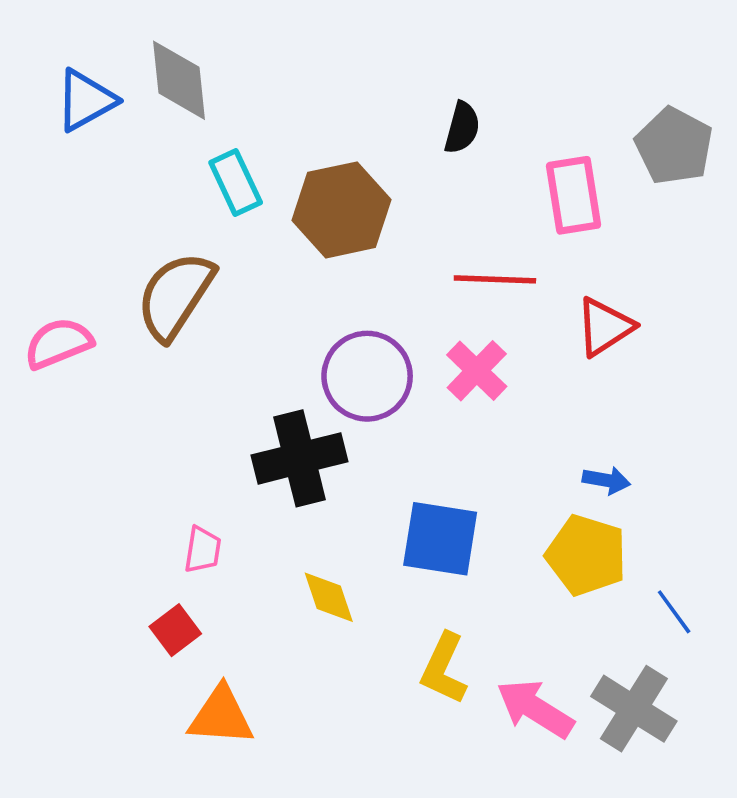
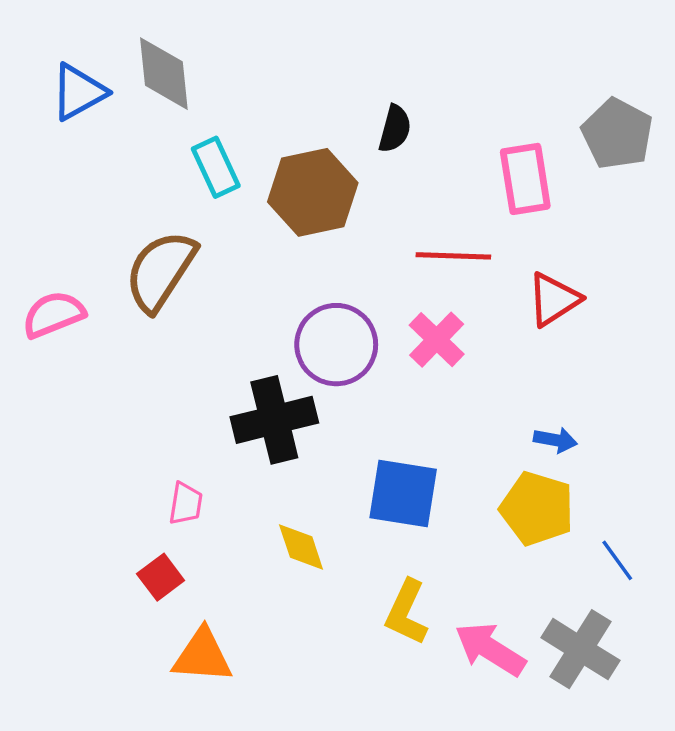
black semicircle: (462, 128) -> (395, 129), moved

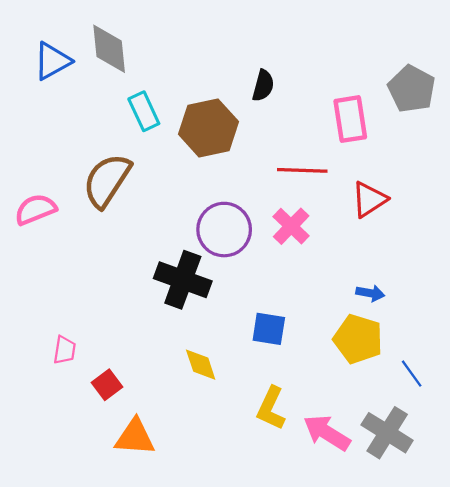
black cross: (274, 420) -> (183, 280), turned 34
blue square: (403, 493) -> (269, 329), size x0.7
pink trapezoid: (186, 504) -> (65, 350), moved

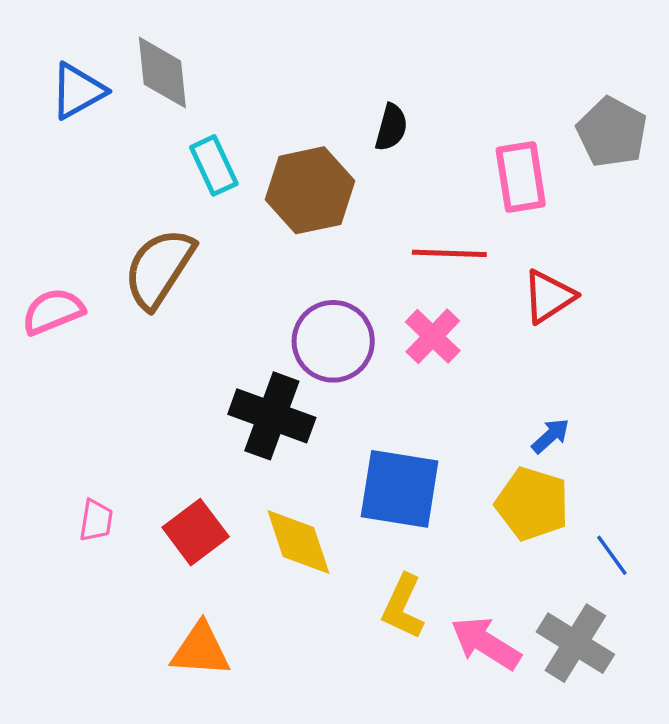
blue arrow: (370, 293) -> (551, 436), turned -52
blue square: (269, 329) -> (400, 489), size x1.6
yellow diamond: (201, 365) -> (298, 542), size x1.4
red square: (107, 385) -> (196, 532), moved, size x1.4

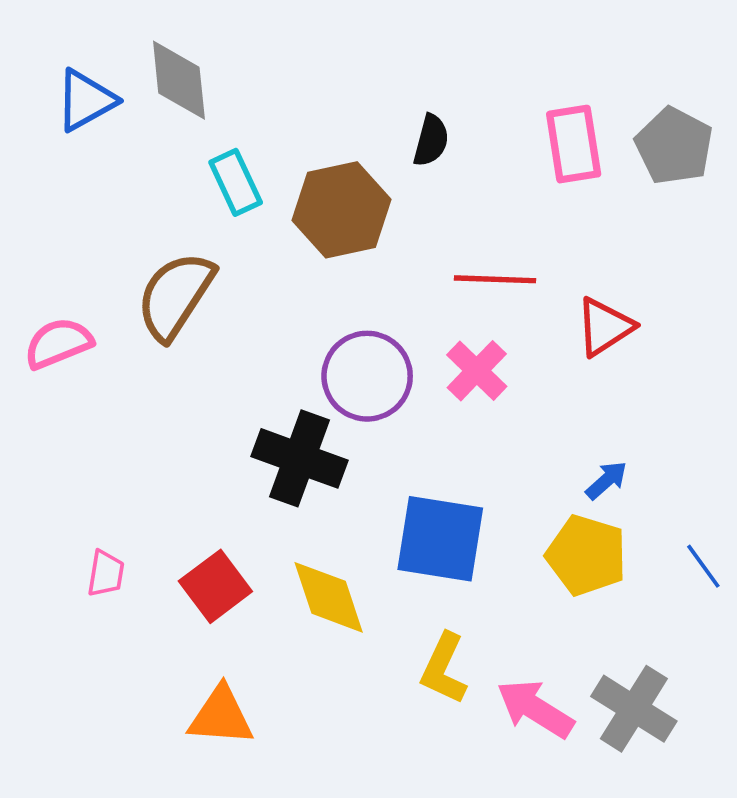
pink rectangle: (521, 177) -> (574, 144), moved
blue line: (612, 555) -> (703, 566), moved

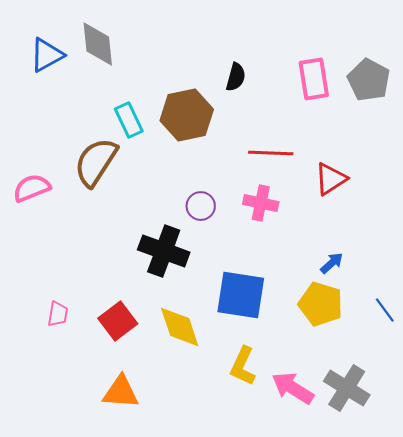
cyan rectangle: (236, 182) -> (129, 120), moved
pink cross: (477, 371) -> (261, 203), turned -32
purple circle: (367, 376) -> (201, 206), size x0.6

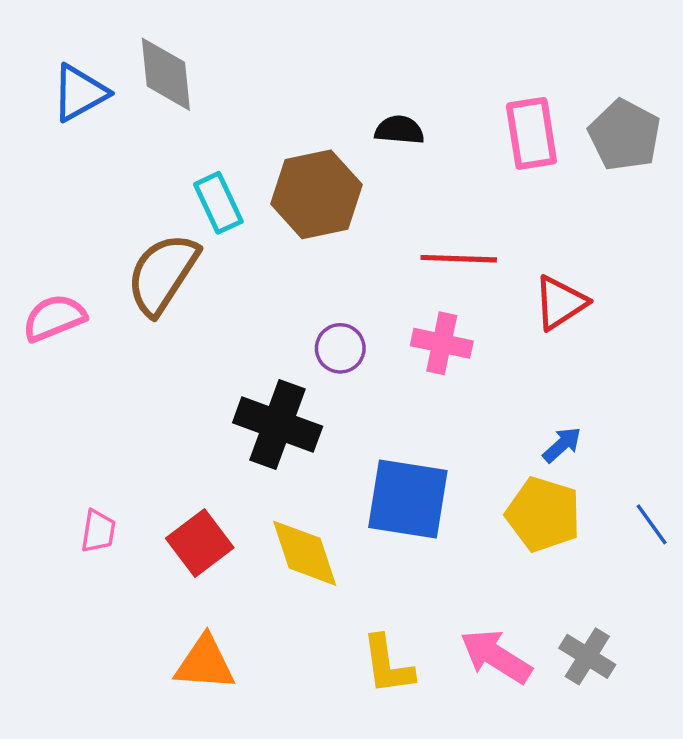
black semicircle: (236, 77) -> (399, 130), turned -100
yellow L-shape: (243, 366) -> (388, 665), moved, turned -33
gray cross: (347, 388) -> (587, 656), size x0.7

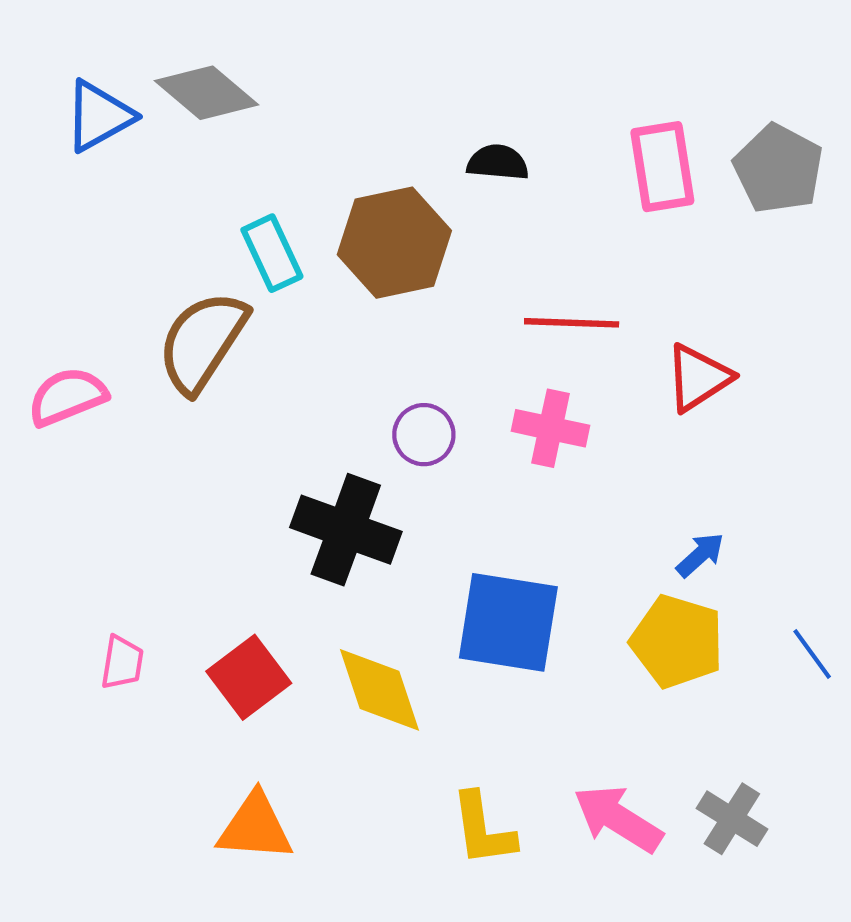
gray diamond: (166, 74) -> (207, 93), turned -44

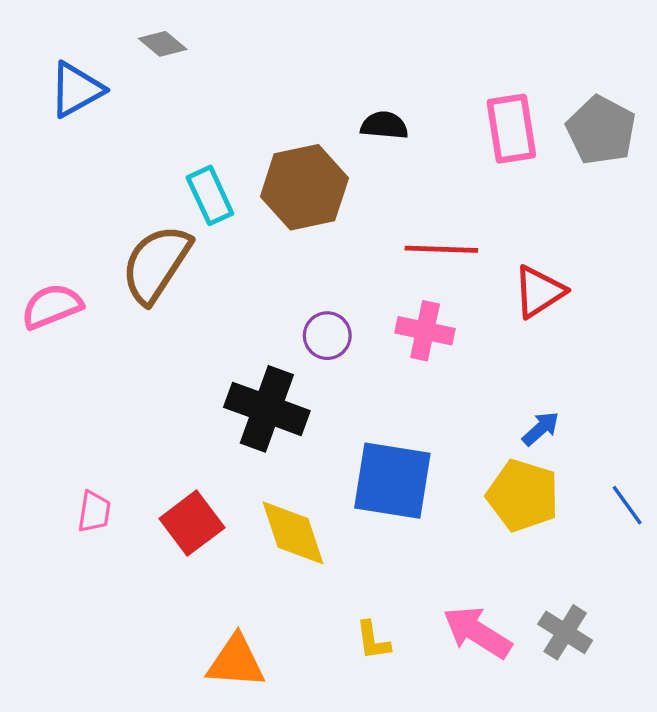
gray diamond: (207, 93) -> (163, 44), moved, size x0.6
orange triangle: (255, 827) -> (236, 662), moved
yellow L-shape: (483, 829) -> (373, 640), size x0.7

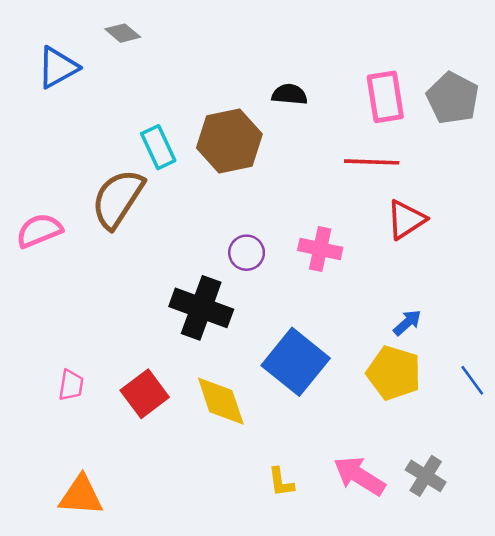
red line: (441, 249) -> (372, 162), moved
blue square: (392, 481) -> (296, 362), turned 30
orange triangle: (236, 662) -> (81, 496), moved

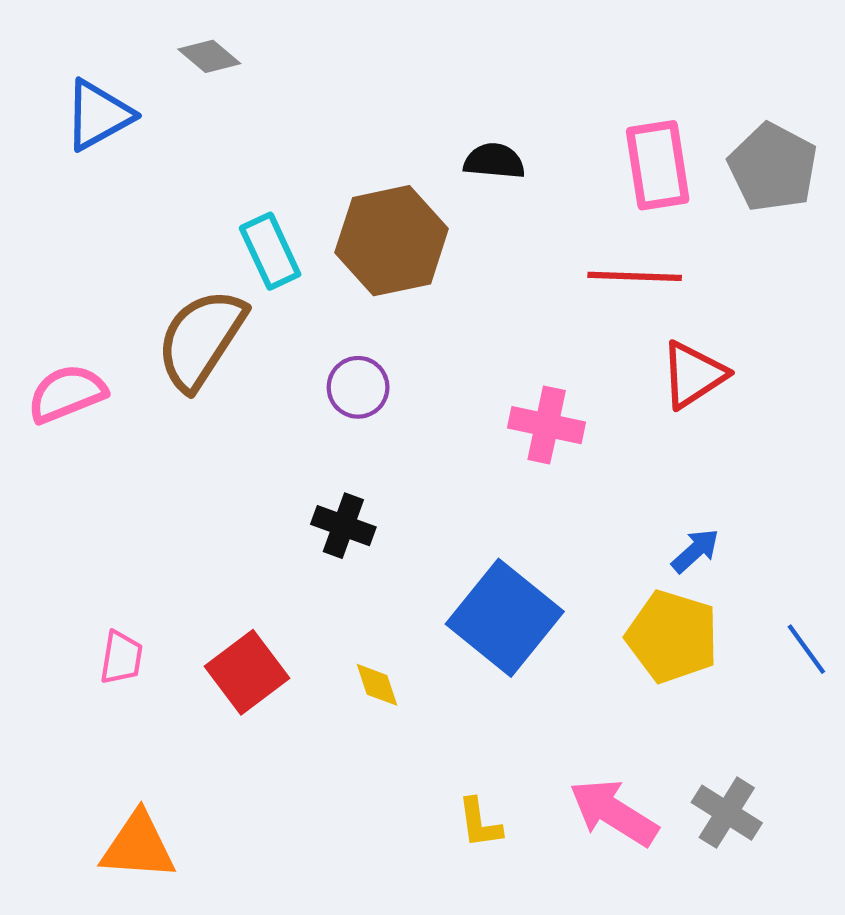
purple circle: (247, 253) -> (358, 387), moved
black cross: (201, 308) -> (343, 526), size x0.6
yellow diamond: (221, 401) -> (377, 685), size x0.5

